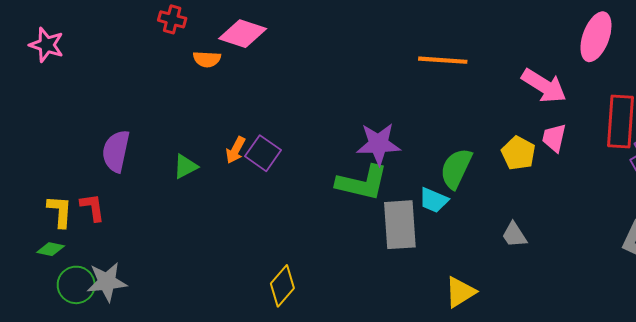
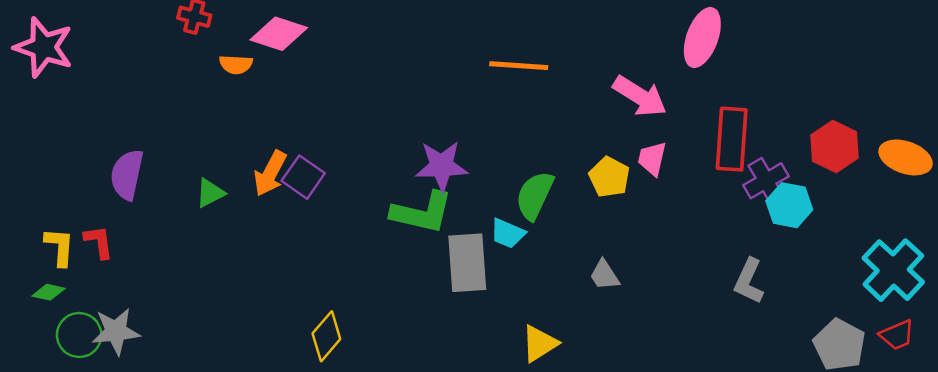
pink star: (47, 45) -> (44, 47), size x1.4
orange arrow: (235, 150) -> (270, 173), size x1.4

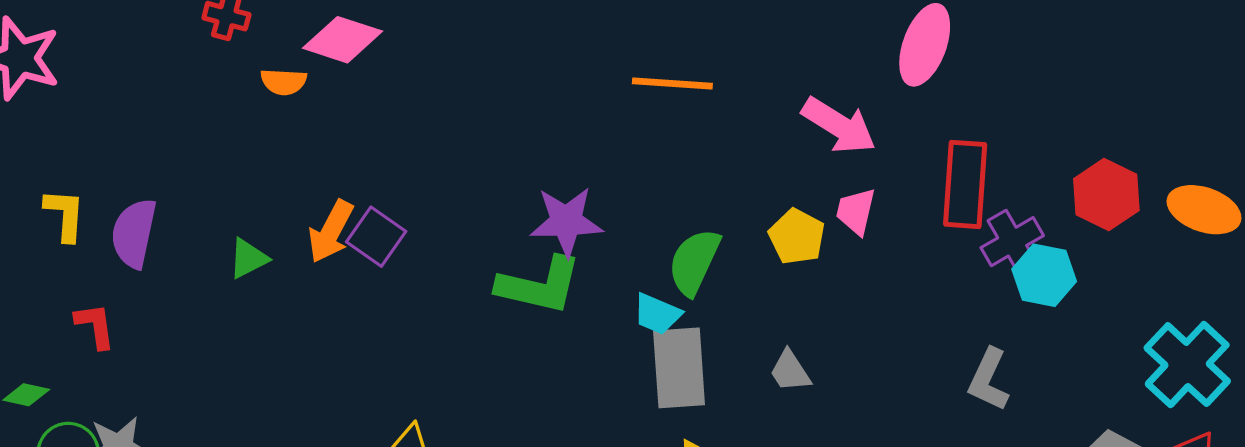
yellow L-shape: (60, 247) -> (65, 215), moved
gray rectangle: (467, 263) -> (679, 368), moved

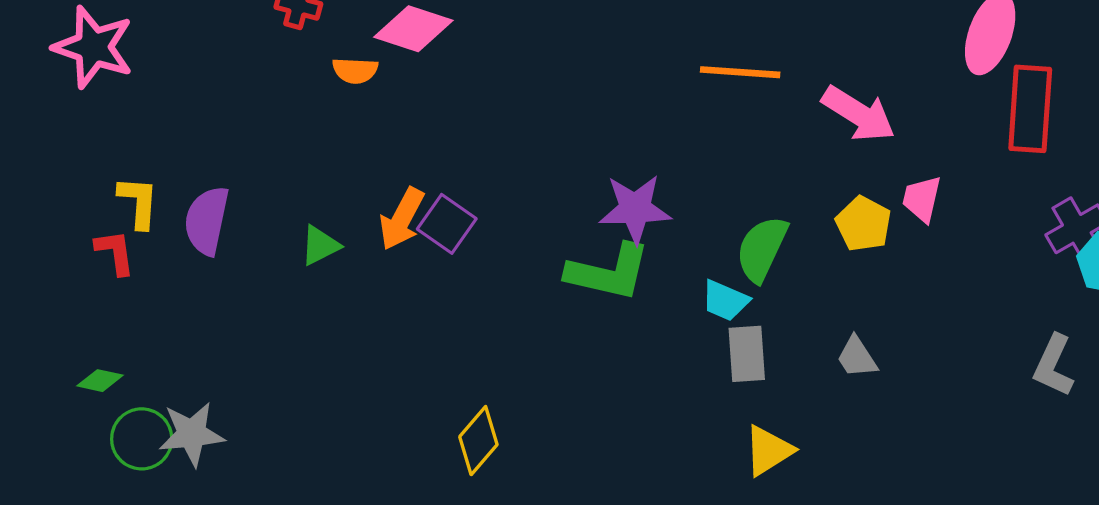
pink arrow: (839, 126) -> (858, 114), moved
red rectangle: (965, 184) -> (1030, 109), moved
red L-shape: (95, 326) -> (115, 252), moved
gray rectangle: (679, 368) -> (747, 354), size x0.7

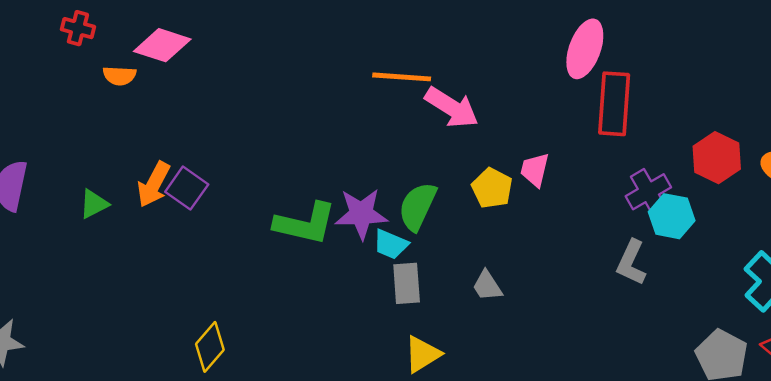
pink arrow: (858, 114) -> (452, 107), moved
purple star: (635, 209) -> (361, 214), moved
gray L-shape: (1053, 366) -> (631, 263), moved

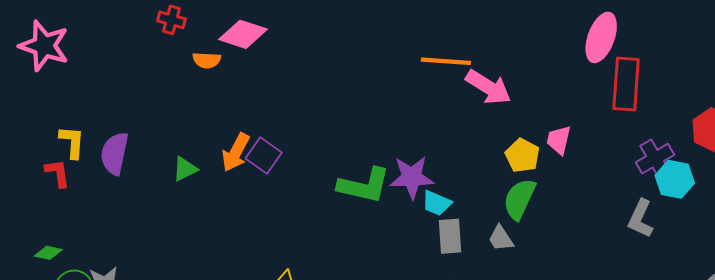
green semicircle: (418, 206) -> (519, 199), moved
gray trapezoid: (487, 286) -> (501, 238), moved

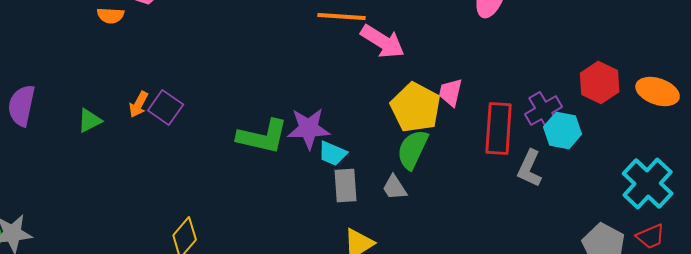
red rectangle: (626, 84) -> (499, 128), moved
orange arrow: (236, 152) -> (139, 104), size x0.7
yellow pentagon: (522, 155) -> (416, 107), size x1.5

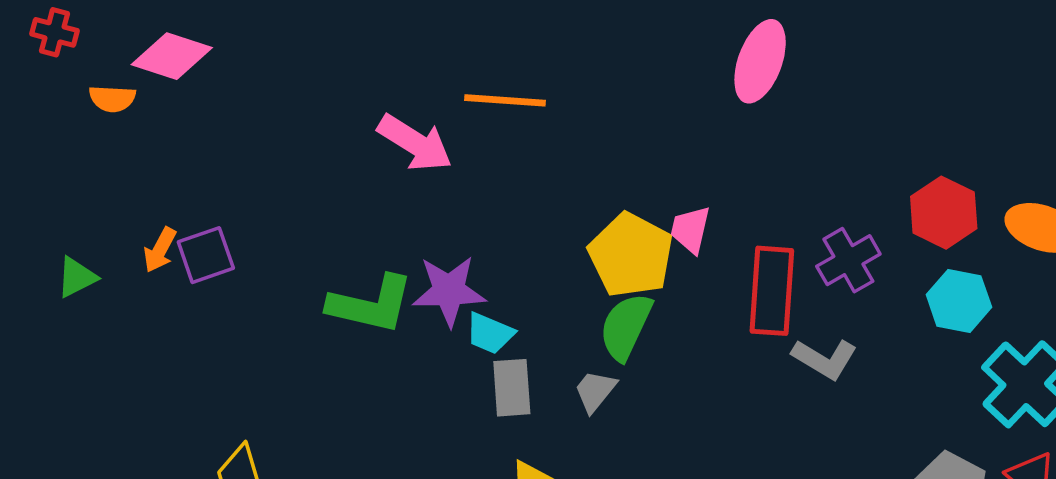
pink arrow: (383, 41) -> (415, 143), moved
purple square: (166, 107) -> (206, 255), turned 36
cyan hexagon: (563, 130) -> (959, 301), moved
gray L-shape: (530, 168) -> (825, 359), turned -84
gray trapezoid: (395, 187) -> (595, 391), turned 72

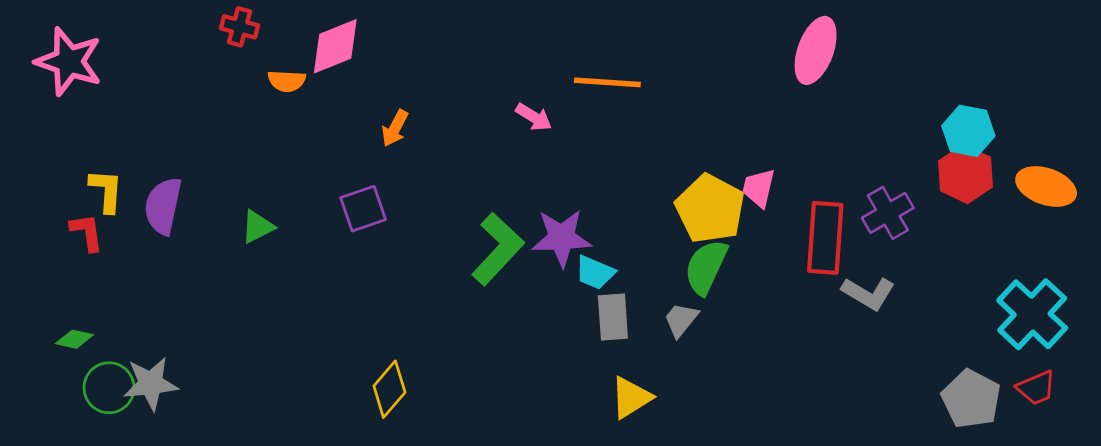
pink diamond: (172, 56) -> (335, 46), turned -40
pink arrow: (415, 143) -> (534, 117), size x0.6
orange arrow: (160, 250) -> (395, 128), moved
cyan hexagon: (959, 301) -> (968, 131), moved
green L-shape: (371, 304) -> (498, 249), turned -60

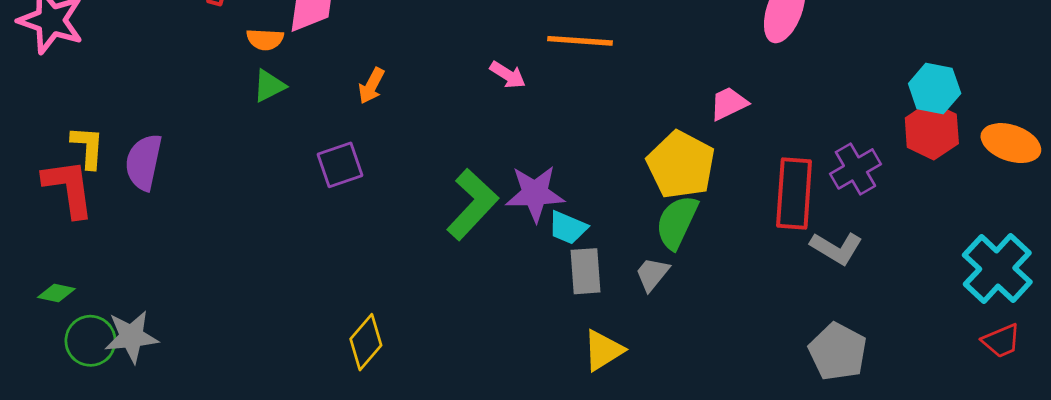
pink trapezoid: (759, 188) -> (729, 103), moved, turned 51
green triangle: (258, 227) -> (269, 86), moved
red L-shape: (87, 232) -> (69, 188), size x1.6
gray pentagon: (971, 399) -> (838, 352), moved

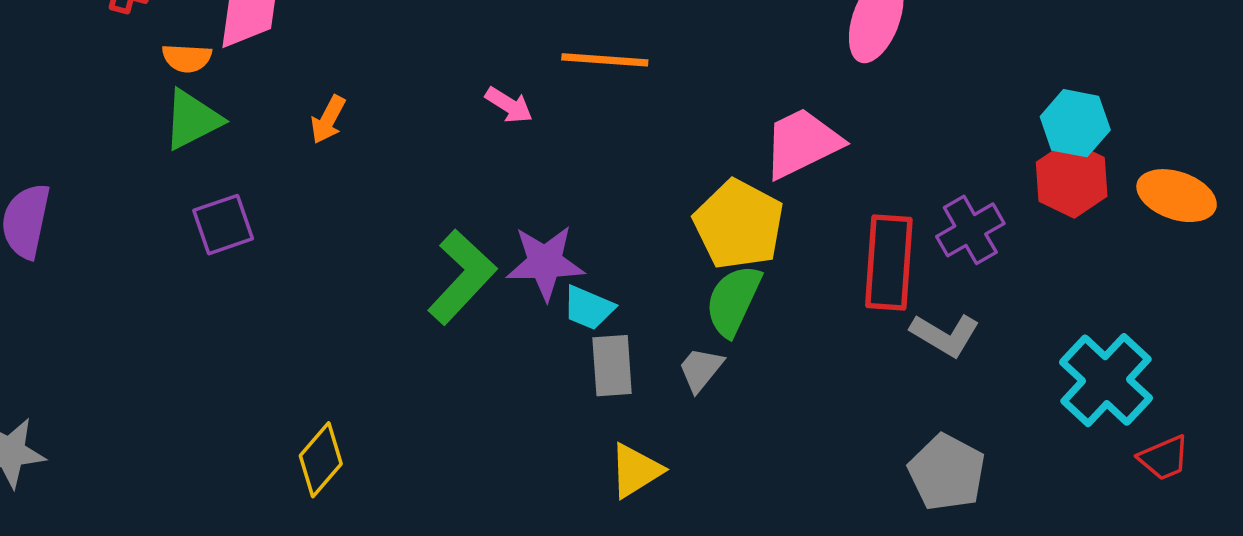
green triangle: (269, 86) -> (192, 120), size x1.4
pink trapezoid: (729, 103) -> (802, 143), size x1.6
purple square: (340, 165) -> (223, 225), moved
cyan cross: (997, 268) -> (1106, 380), moved

